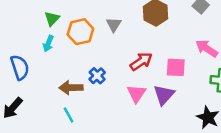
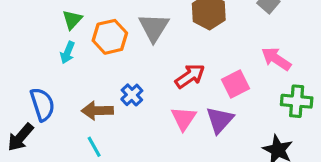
gray triangle: (114, 25) -> (154, 27), size x1.5
blue semicircle: (20, 67) -> (42, 104), moved
pink square: (176, 67) -> (235, 84), turned -30

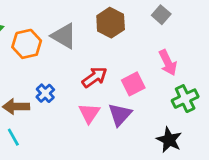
gray triangle: (154, 27) -> (64, 36), turned -32
pink arrow: (276, 59) -> (168, 63), turned -150
green cross: (297, 101) -> (185, 99), turned -30

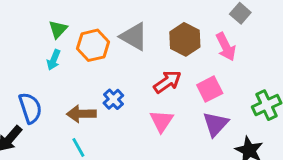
brown hexagon: (111, 23) -> (185, 39), moved
pink arrow: (168, 63) -> (226, 47), moved
purple triangle: (120, 115) -> (216, 124), moved

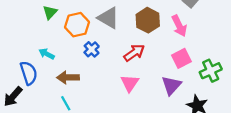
cyan arrow: (54, 60) -> (47, 54), moved, turned 96
pink square: (210, 89) -> (181, 58), moved
blue cross: (113, 99) -> (92, 49), moved

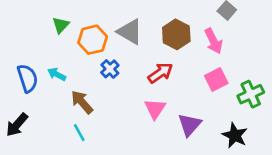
blue semicircle: (29, 73) -> (28, 78), moved
brown arrow: (68, 77) -> (82, 102), turned 50
purple triangle: (171, 85) -> (190, 125), moved

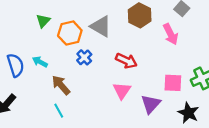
brown hexagon: (176, 34) -> (140, 15), moved
red arrow: (160, 73) -> (126, 61), turned 60
pink square: (216, 80) -> (173, 83), moved, turned 30

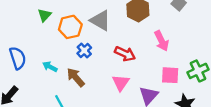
pink arrow: (171, 34) -> (161, 41), moved
cyan arrow: (40, 62) -> (50, 67), moved
brown arrow: (61, 85) -> (76, 77), moved

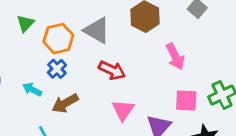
blue cross: (84, 51) -> (57, 69), moved
red arrow: (125, 54) -> (112, 70), moved
brown arrow: (76, 77) -> (65, 103), turned -78

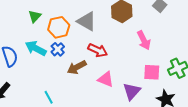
cyan arrow: (32, 89) -> (36, 48), moved, size x1.5
brown arrow: (65, 103) -> (77, 67), moved
pink triangle: (123, 110) -> (106, 79), turned -42

